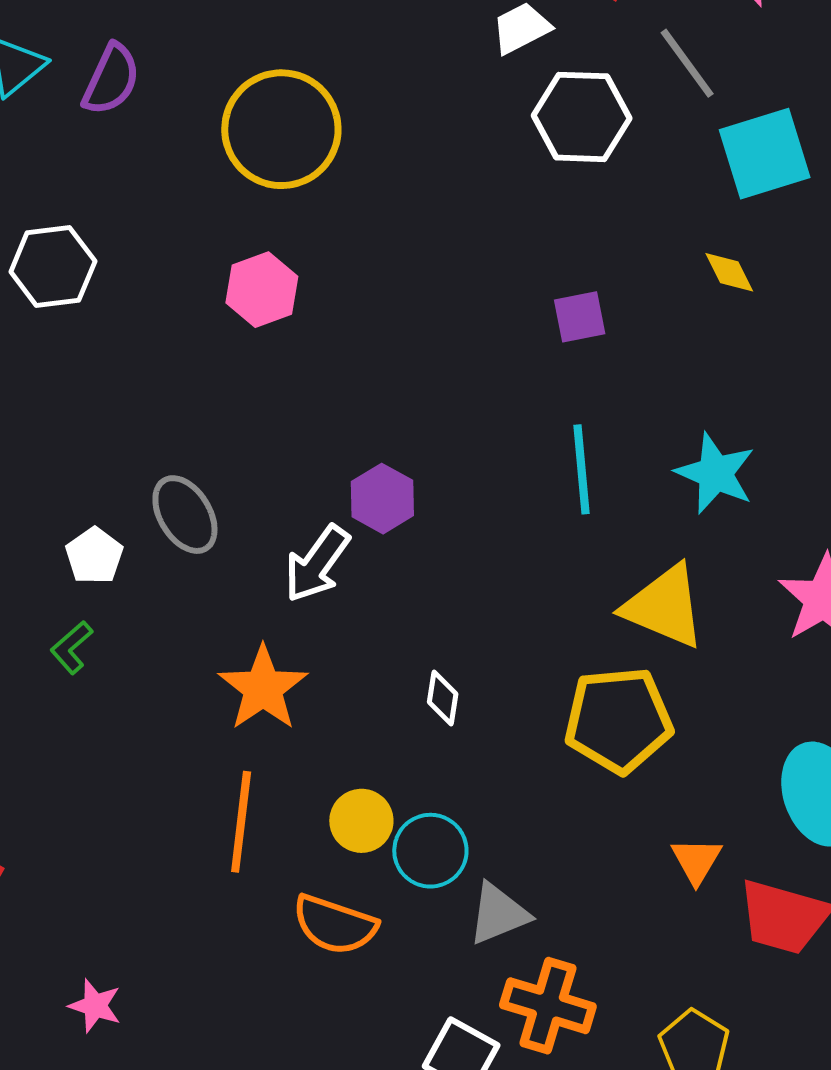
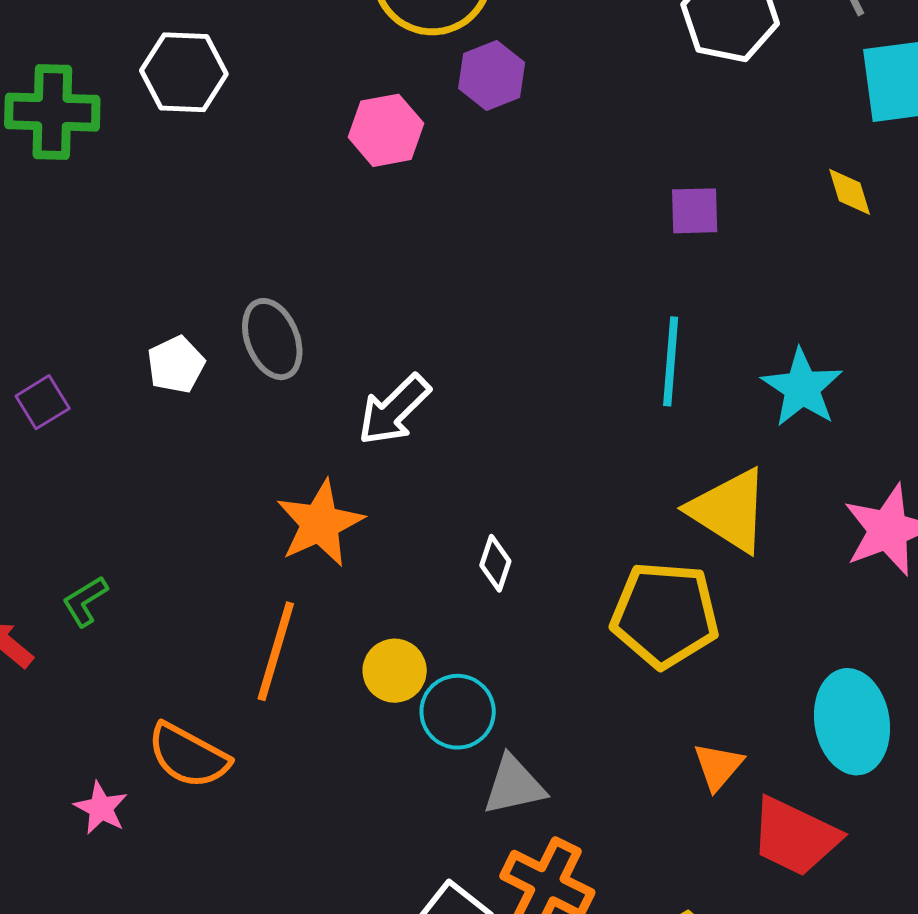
purple hexagon: (382, 499) -> (492, 75), moved
green L-shape: (72, 647) -> (85, 601), moved
orange semicircle: (335, 925) -> (188, 756), moved

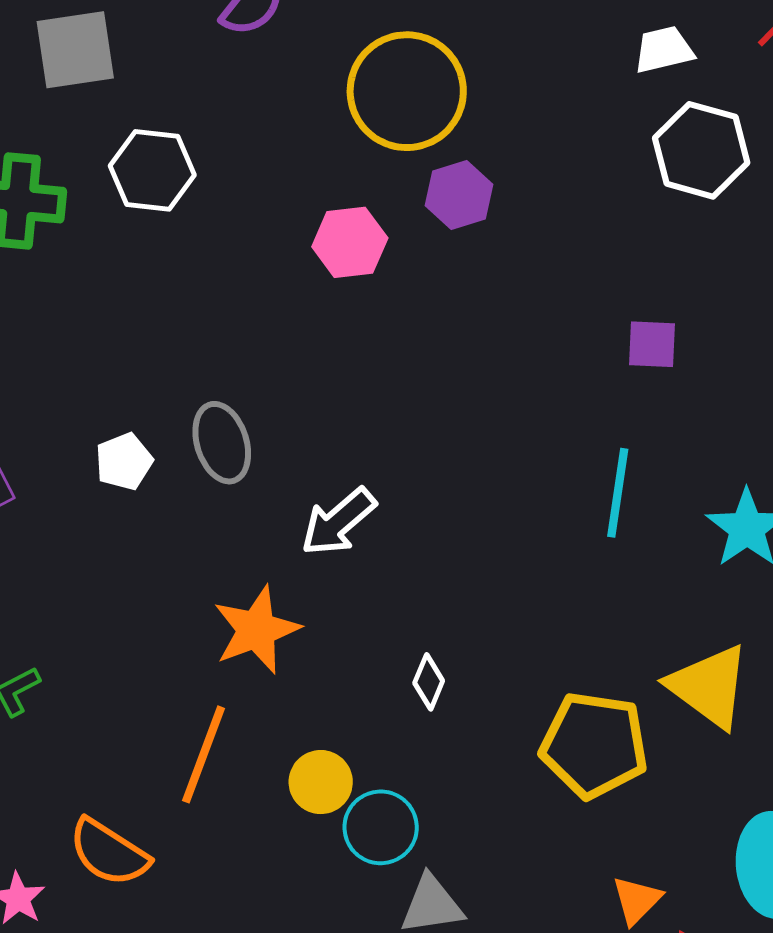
yellow triangle: (729, 510) -> (709, 686), moved

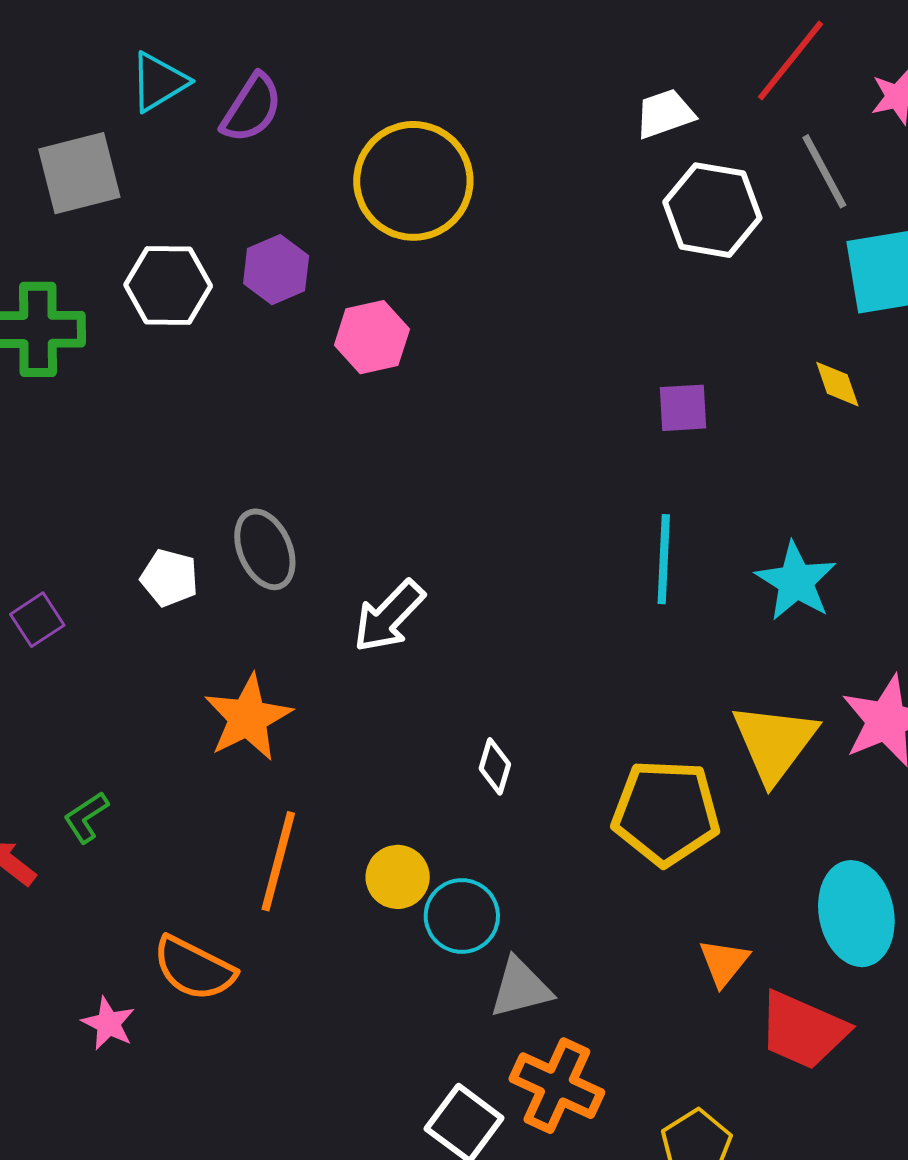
purple hexagon: (459, 195) -> (276, 270), moved
white pentagon: (124, 461) -> (169, 578), turned -30
orange star: (256, 630) -> (248, 718), moved
yellow triangle: (709, 686) -> (774, 743), turned 36

